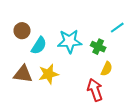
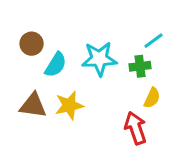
cyan line: (117, 28) -> (154, 41), moved
green cross: (98, 47) -> (140, 66), turned -32

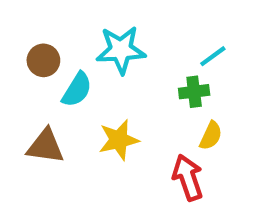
cyan star: (99, 59) -> (121, 50), moved
yellow star: (69, 105) -> (119, 140), moved

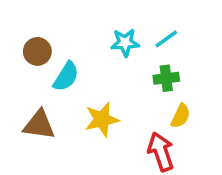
cyan star: (121, 50) -> (125, 43), moved, size x0.7
cyan line: (213, 56) -> (166, 39), moved

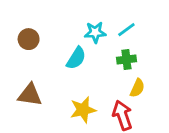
cyan semicircle: (66, 77) -> (76, 58), moved
yellow star: (102, 119) -> (83, 110), moved

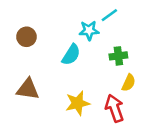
cyan line: (126, 30) -> (109, 15), moved

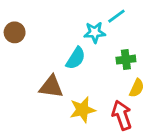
brown circle: (26, 37) -> (15, 32), moved
brown triangle: (28, 89) -> (51, 87), moved

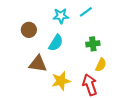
brown circle: (15, 32) -> (29, 30), moved
cyan star: (95, 32) -> (61, 16), moved

